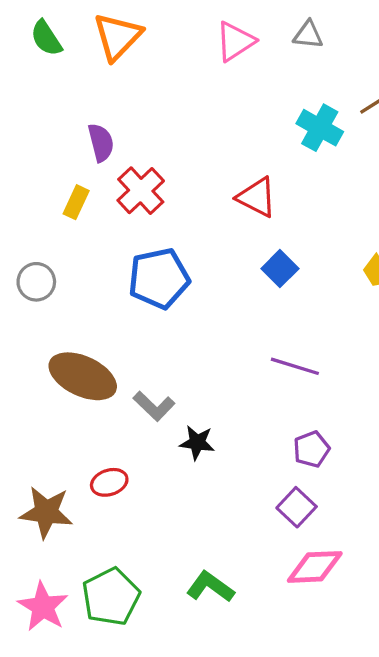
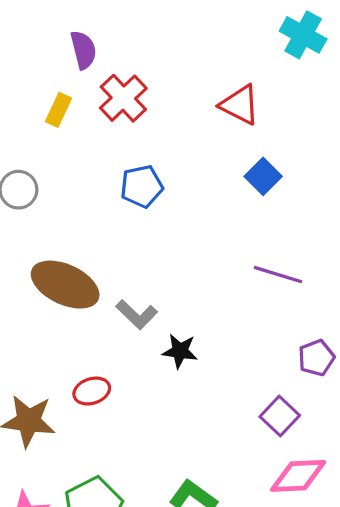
blue pentagon: (159, 278) -> (142, 186), size x0.7
purple pentagon: (311, 449) -> (316, 358), moved

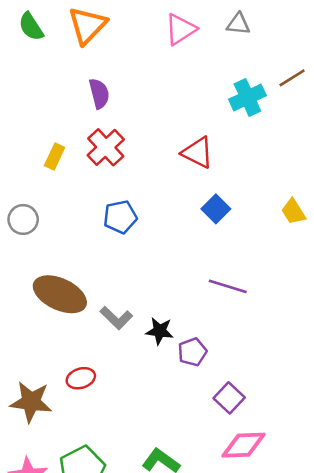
cyan cross: (303, 35) -> (247, 97), turned 36
purple semicircle: (83, 50) -> (99, 94), moved
black star: (180, 351) -> (160, 331), moved
purple pentagon: (316, 358) -> (192, 352), moved

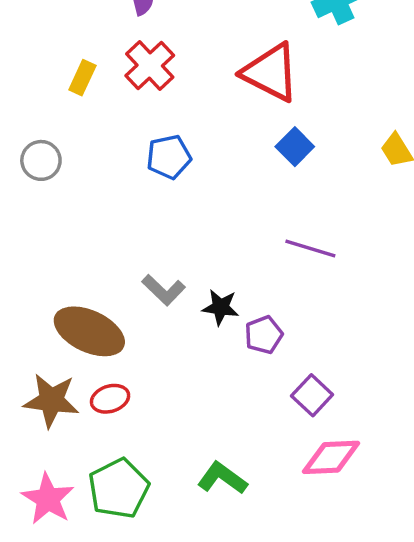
red triangle: (198, 153) -> (271, 72), size x1.4
brown ellipse: (60, 294) -> (89, 331), moved
red ellipse: (81, 378) -> (110, 399), moved

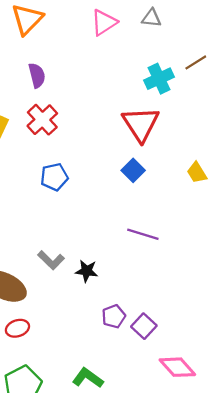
red triangle: (271, 72) -> (141, 124), moved, turned 30
purple pentagon: (264, 335) -> (114, 316), moved
pink diamond: (331, 457) -> (177, 367), moved, turned 51

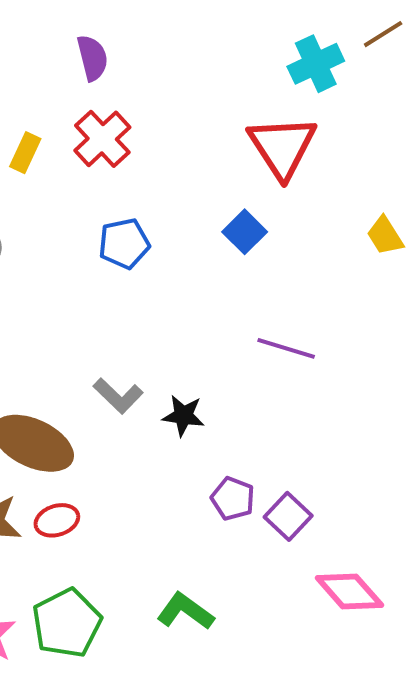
blue square: (133, 170) -> (245, 232), moved
purple pentagon: (114, 316) -> (233, 499), turned -30

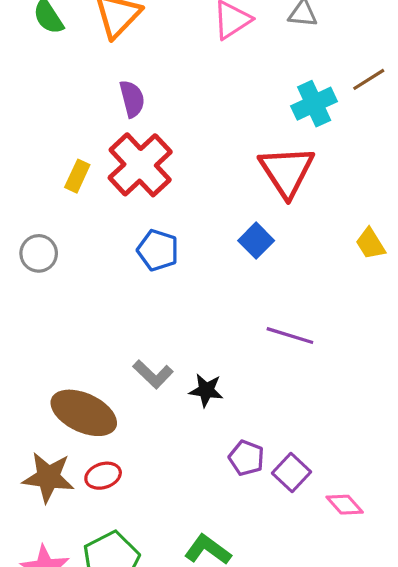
red cross: (102, 139) -> (140, 165), size x1.4
blue pentagon: (124, 244) -> (158, 250), turned 30
pink diamond: (349, 591) -> (345, 505), moved, size x0.7

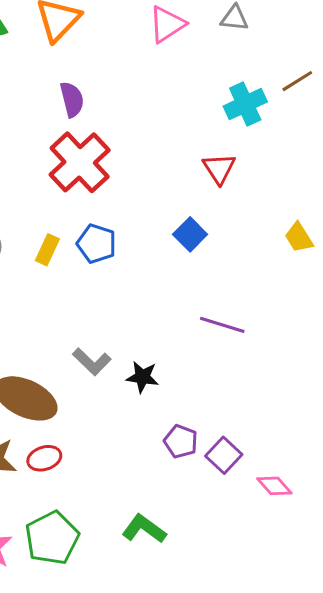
red triangle: (287, 171) -> (219, 168), size x0.6
yellow rectangle: (77, 176) -> (47, 250), moved

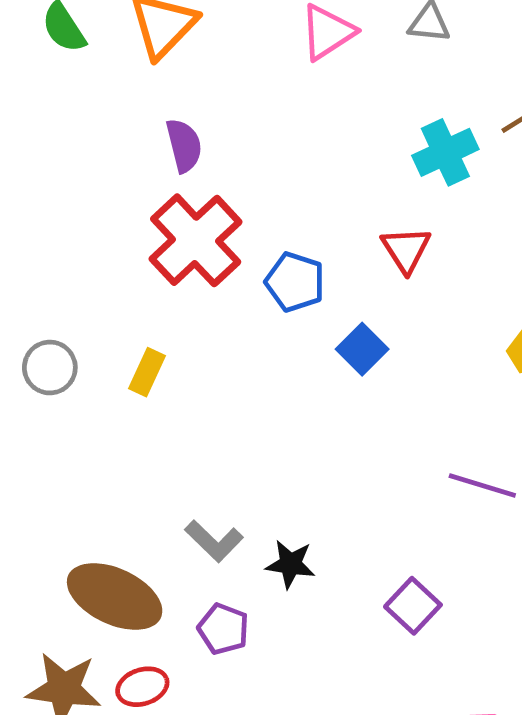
blue pentagon: (96, 244) -> (295, 282), moved
purple line: (222, 325) -> (482, 485), moved
purple pentagon: (181, 441) -> (223, 629), moved
purple square: (224, 455) -> (413, 606), moved

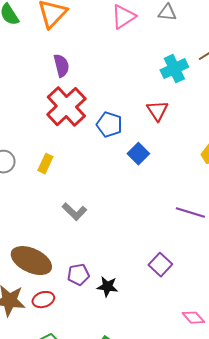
gray L-shape: (214, 541) -> (74, 212), moved
black star: (290, 564) -> (107, 287), moved
purple pentagon: (223, 629) -> (78, 275), turned -30

